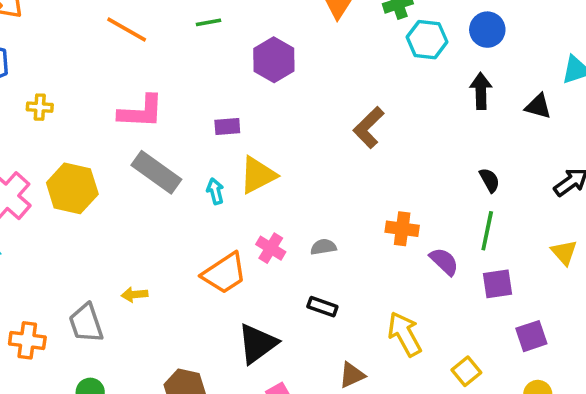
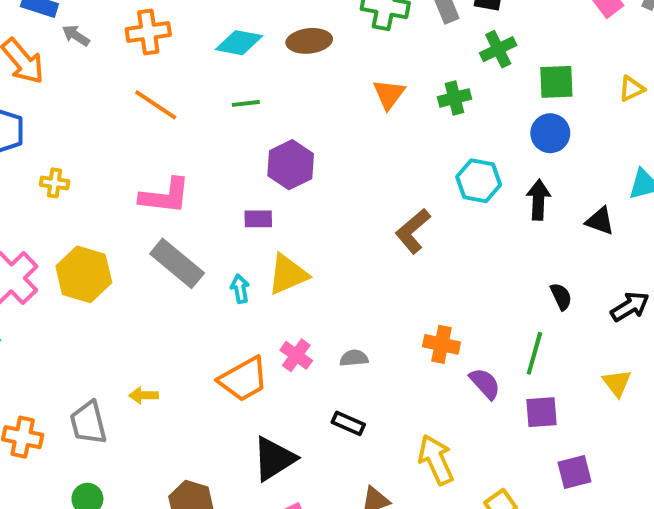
cyan hexagon: (427, 40) -> (479, 181), moved
purple hexagon: (274, 60) -> (291, 165), moved
black semicircle: (490, 180) -> (561, 296), moved

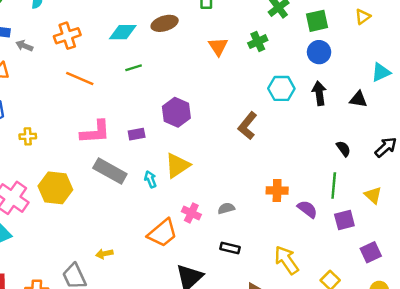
purple hexagon: (291, 165) -> (176, 112), moved
purple rectangle: (258, 219) -> (137, 134), moved
yellow triangle: (617, 383) -> (373, 195), moved

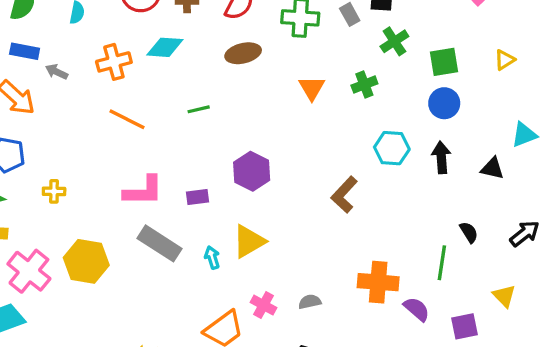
cyan diamond: (123, 32) -> (165, 47), moved
green line: (334, 186) -> (442, 263), moved
orange cross: (277, 190) -> (378, 282), size x1.4

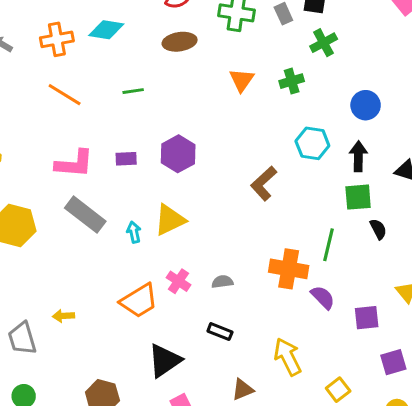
green square: (444, 62) -> (358, 197), moved
purple rectangle: (198, 197) -> (126, 159), moved
green line: (442, 263) -> (329, 245), moved

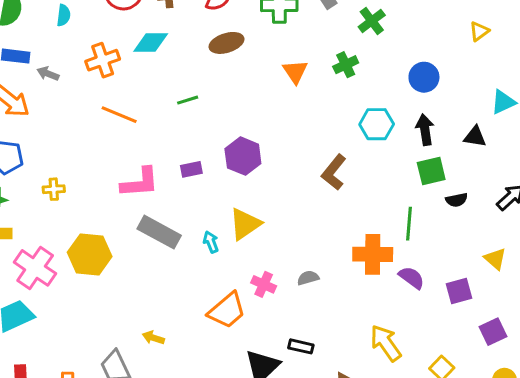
black semicircle: (378, 229) -> (457, 200), turned 115
yellow arrow: (63, 316) -> (153, 338), turned 30
black rectangle: (220, 332) -> (301, 346), moved

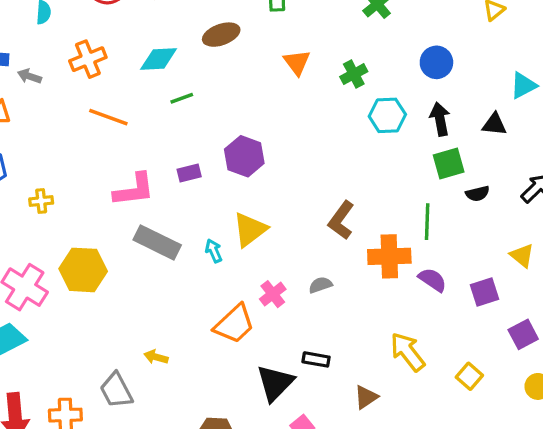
cyan diamond: (151, 43) -> (159, 59), moved
green cross: (346, 65) -> (354, 74), moved
brown L-shape: (334, 172) -> (341, 220), moved
pink cross: (264, 284) -> (273, 294), turned 30

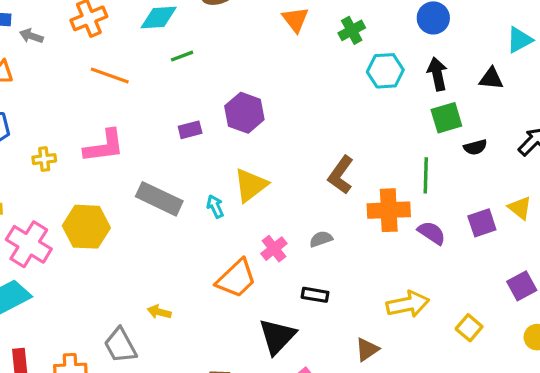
pink L-shape: (134, 190) -> (104, 146), moved
purple square: (484, 292) -> (482, 223), moved
yellow arrow: (408, 352) -> (408, 304), turned 117
black rectangle: (316, 359) -> (315, 295), moved

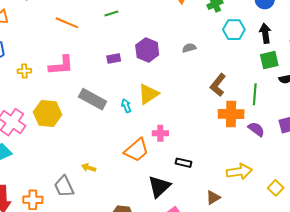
brown L-shape: (341, 175) -> (218, 85), moved
gray semicircle: (321, 239) -> (189, 48), moved
pink cross: (274, 249) -> (160, 133), turned 35

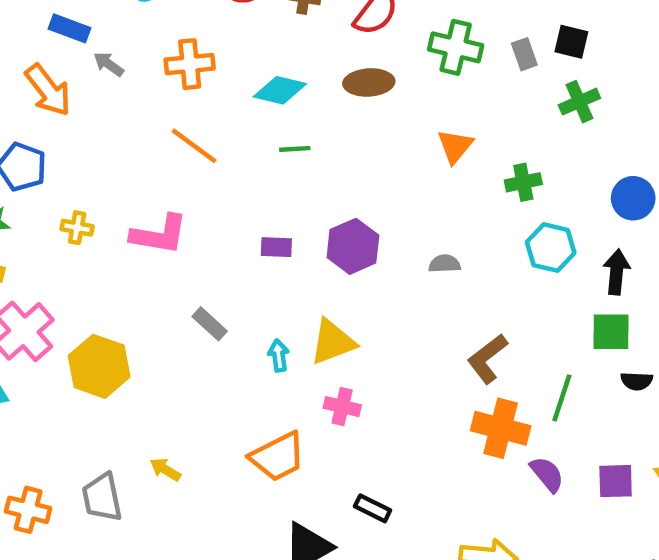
gray rectangle: (93, 99) -> (210, 324), size x0.6
yellow hexagon: (48, 113) -> (99, 366), moved
pink cross: (160, 133) -> (342, 407), moved

